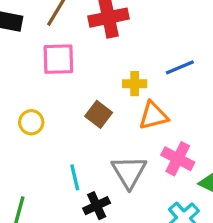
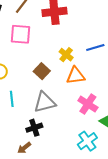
yellow cross: (135, 84) -> (66, 55), turned 32
gray triangle: (129, 172) -> (45, 102), moved, turned 40
cyan line: (75, 177) -> (12, 99), moved

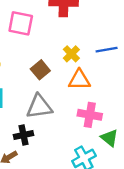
pink cross: (88, 104) -> (90, 115), turned -30

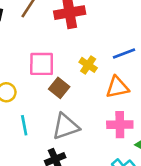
pink square: (21, 23) -> (42, 64), moved
orange triangle: (79, 80) -> (117, 87), moved

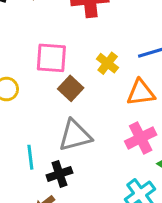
cyan line: (24, 125) -> (30, 157), moved
pink cross: (120, 125) -> (141, 138), turned -30

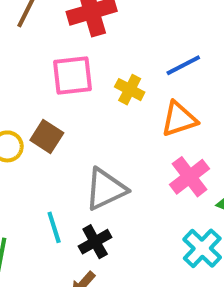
pink square: (51, 58) -> (73, 76), moved
brown square: (71, 88) -> (47, 137), moved

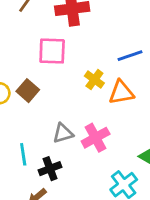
yellow cross: (130, 90) -> (94, 80), moved
pink cross: (190, 177) -> (96, 138), moved
gray triangle: (106, 189) -> (63, 133), size x0.7

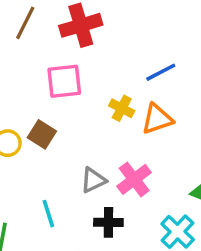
black cross: (50, 169) -> (108, 222), moved, turned 30

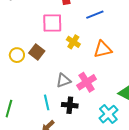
blue line: (161, 72) -> (95, 15), moved
yellow cross: (122, 108) -> (73, 42), moved
cyan line: (48, 214) -> (47, 102), moved

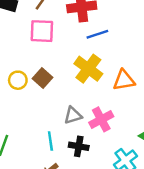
blue line: (95, 15) -> (97, 34), moved
pink square: (52, 23) -> (42, 31), moved
yellow cross: (73, 42) -> (88, 69), size x1.6

